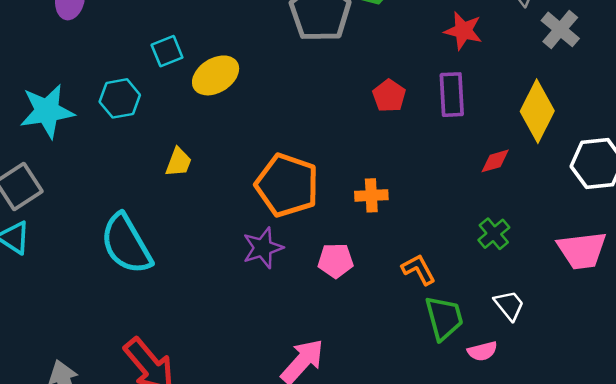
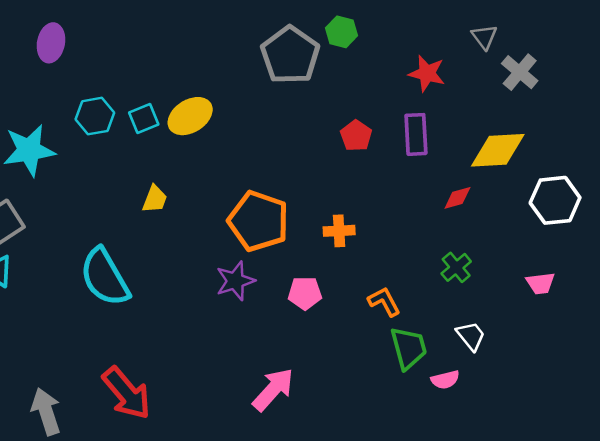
cyan square: (167, 51) -> (144, 119), moved
cyan hexagon: (120, 98) -> (95, 116), moved
yellow diamond: (537, 111) -> (498, 150), turned 60
pink trapezoid: (582, 250) -> (540, 283), size x0.6

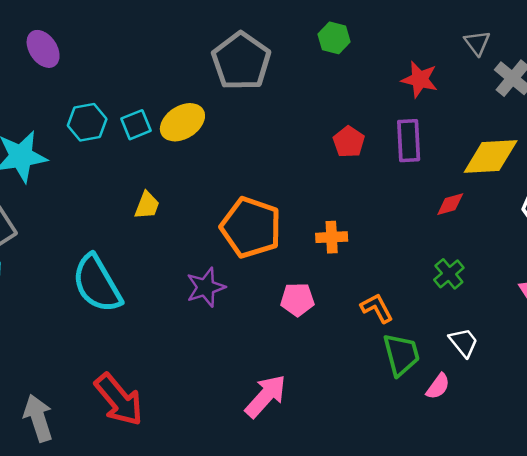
purple ellipse: (51, 43) -> (43, 49), turned -45
gray pentagon: (290, 55) -> (241, 61), moved
purple star: (235, 281) -> (206, 287), moved
pink semicircle: (445, 380) -> (438, 386), turned -40

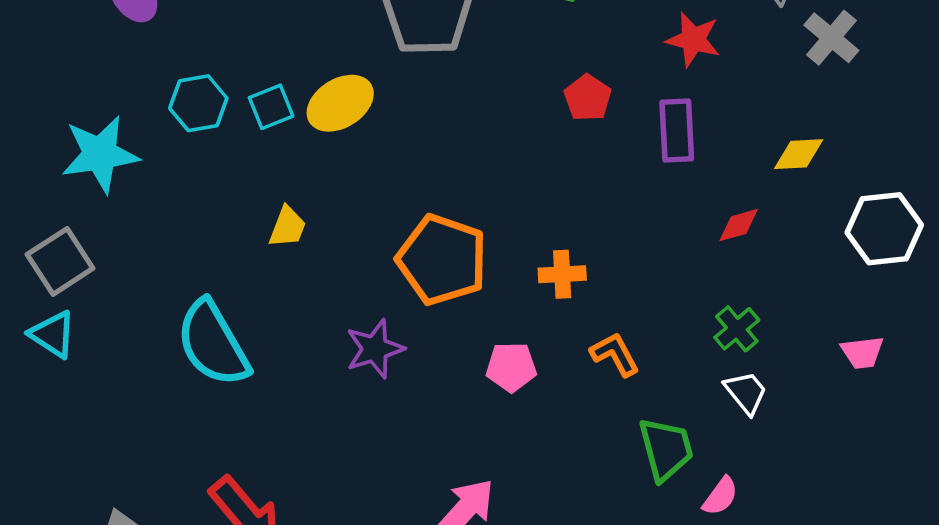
red pentagon: (349, 142) -> (588, 98), moved
yellow diamond: (491, 156) -> (799, 154), size x0.6
orange L-shape: (377, 308) -> (615, 354), moved
white trapezoid: (464, 342) -> (746, 392), moved

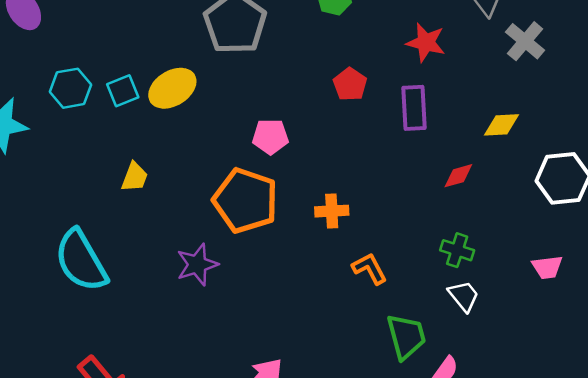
green cross: (737, 329) -> (457, 250), turned -32
pink pentagon: (511, 367) -> (270, 137), moved

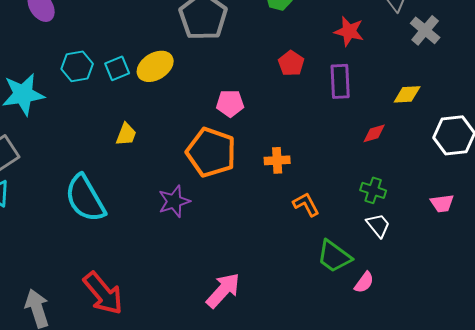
green trapezoid: (406, 336) -> (334, 256), turned 141

